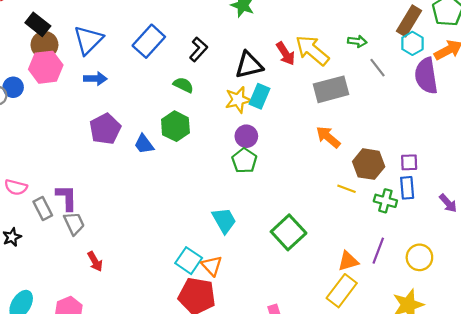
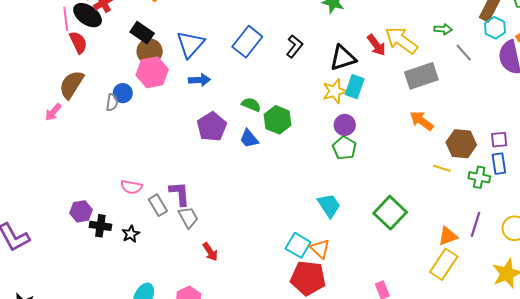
green semicircle: (183, 85) -> (251, 105), moved

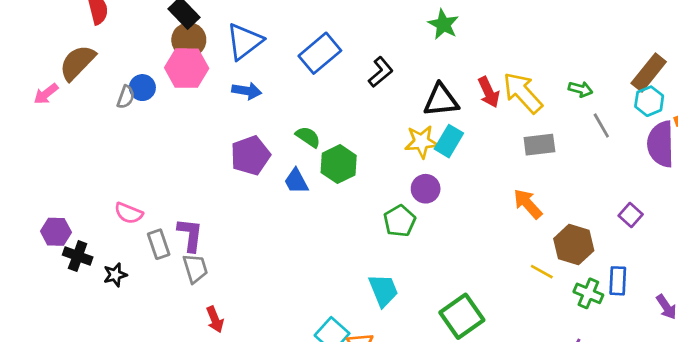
gray rectangle: (421, 76) -> (539, 145), size x0.7
purple square: (499, 140) -> (631, 215), moved, turned 36
green pentagon: (344, 148) -> (400, 221), moved

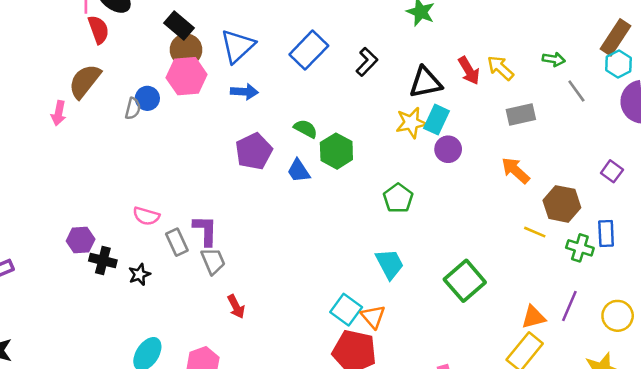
yellow arrow: (523, 93) -> (500, 68), size x0.7
pink arrow: (46, 94) -> (59, 113), turned -35
purple circle: (426, 189) -> (448, 149), moved

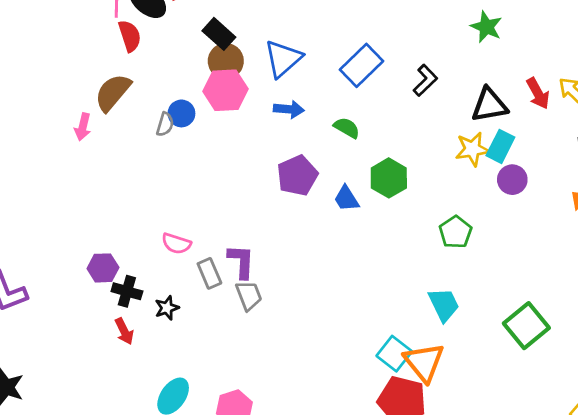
green semicircle: (306, 129) -> (347, 128), moved
red arrow: (236, 307) -> (124, 331), moved
orange triangle: (373, 317) -> (424, 362), size x1.5

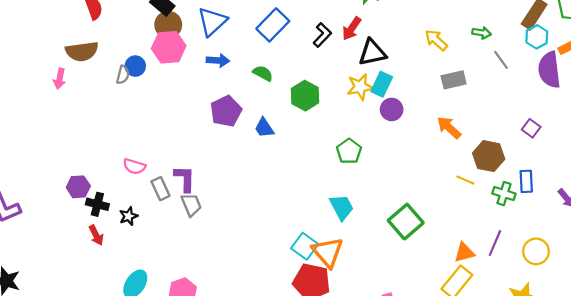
brown semicircle: (113, 92) -> (82, 51), turned -136
red arrow: (538, 93) -> (352, 29), moved, turned 65
green hexagon: (389, 178) -> (305, 96), moved

